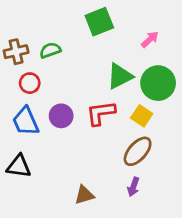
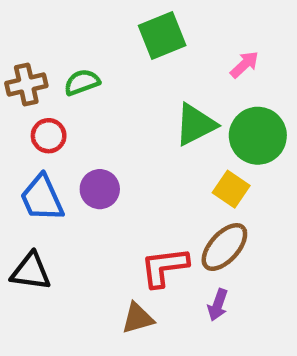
red L-shape: (101, 113) -> (164, 267), moved

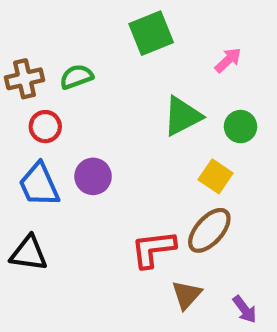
green circle: (258, 136) -> (240, 127), size x0.6
purple arrow: (218, 305) -> (245, 309), moved, turned -56
brown triangle: (138, 318) -> (186, 295), moved, turned -32

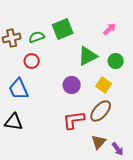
green square: (151, 33) -> (63, 29), moved
red circle: (45, 127) -> (32, 61), moved
purple circle: (93, 176) -> (72, 85), moved
brown triangle: (186, 295) -> (99, 142), moved

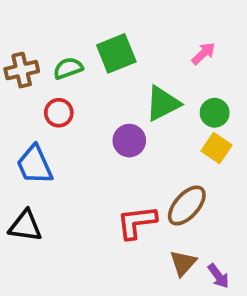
purple circle: (72, 85) -> (129, 141), moved
yellow square: (104, 85) -> (216, 148), moved

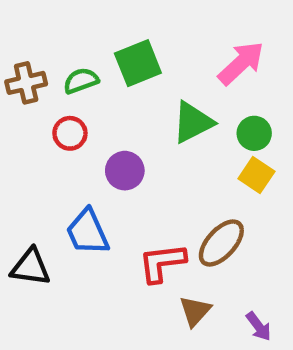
pink arrow: (203, 53) -> (241, 63), size x1.6
purple circle: (129, 141) -> (125, 171), moved
blue trapezoid: (35, 165) -> (88, 232), moved
brown triangle: (183, 263) -> (195, 311), moved

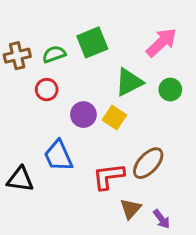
yellow square: (256, 175) -> (114, 118), moved
purple arrow: (259, 326) -> (161, 219), moved

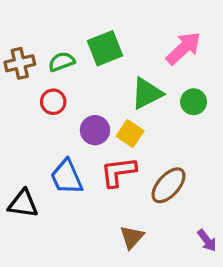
red L-shape: (108, 176) -> (118, 172), moved
brown triangle: (131, 209) -> (132, 237), moved
purple arrow: (161, 219) -> (207, 240), moved

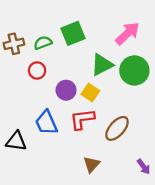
green circle: (194, 102) -> (134, 70), size x1.6

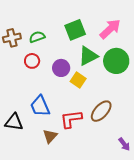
green square: (73, 33) -> (75, 30), moved
purple circle: (66, 90) -> (61, 68), moved
red L-shape: (82, 119) -> (71, 119), moved
brown triangle: (92, 164) -> (50, 136), moved

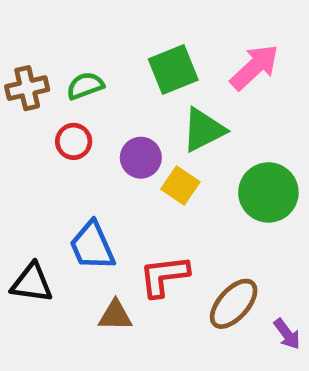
green circle: (116, 61) -> (268, 192), moved
brown ellipse: (101, 111) -> (234, 304), moved
brown triangle: (50, 136) -> (115, 315), turned 49

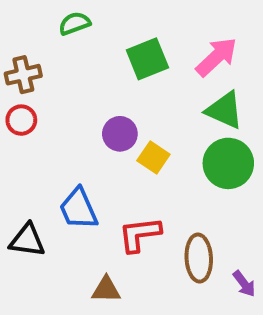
green semicircle: (85, 86) -> (75, 23), moved
green triangle: (203, 130) -> (224, 110), moved, turned 51
red circle: (74, 141) -> (21, 120), moved
brown ellipse: (234, 304) -> (199, 258), turned -45
brown triangle: (115, 315) -> (106, 290), moved

